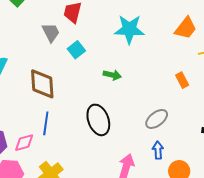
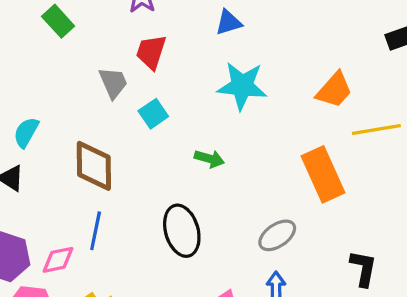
orange rectangle: (182, 80) -> (323, 174), size x2.0

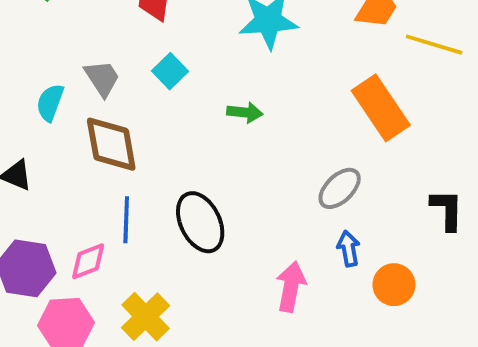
gray trapezoid: (113, 83) -> (102, 78), moved
yellow line: (376, 130) -> (434, 45), turned 36
cyan semicircle: (26, 132) -> (50, 103), moved
black ellipse: (182, 231) -> (200, 222), moved

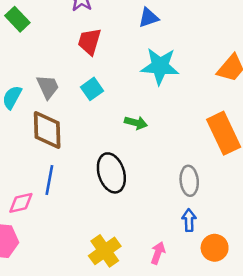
gray ellipse: (340, 188) -> (189, 181), turned -60
black ellipse: (200, 222) -> (111, 173), moved
pink arrow: (291, 287) -> (158, 253), moved, size x0.7
yellow cross: (146, 317) -> (105, 251), moved

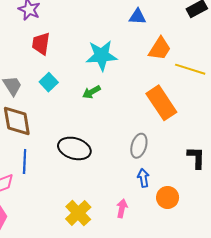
blue triangle: (149, 18) -> (138, 17), moved, turned 30
green arrow: (136, 123) -> (91, 92), moved, turned 144
black ellipse: (111, 173) -> (74, 148), turned -48
gray ellipse: (189, 181) -> (139, 146), turned 30

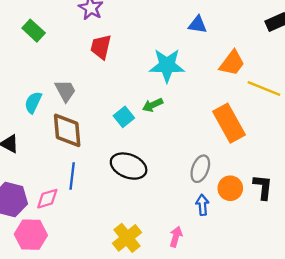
blue triangle: (138, 17) -> (198, 25), moved
cyan square: (49, 82) -> (124, 117), moved
orange circle: (168, 197) -> (230, 188), moved

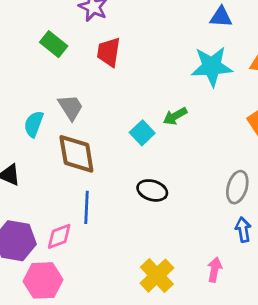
green rectangle: (34, 31) -> (54, 44), moved
cyan star: (167, 65) -> (212, 66), moved
black ellipse: (129, 166) -> (152, 190), size x0.7

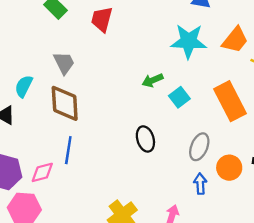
cyan semicircle: (34, 124) -> (24, 86), moved
cyan square: (142, 133) -> (179, 97), moved
black ellipse: (152, 190) -> (145, 139), moved, turned 50

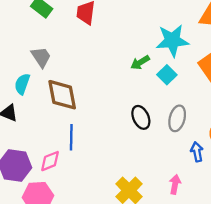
cyan star: (189, 41) -> (172, 41), moved
gray trapezoid: (64, 63) -> (41, 57), moved
gray ellipse: (199, 147) -> (177, 118), moved

